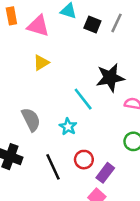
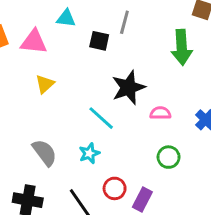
black square: (92, 24) -> (99, 41), moved
cyan star: (68, 127) -> (89, 153), turned 30

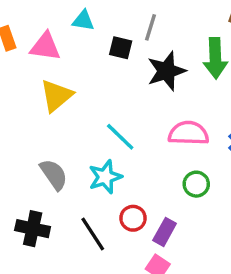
yellow triangle: (45, 84) -> (56, 96), size x1.5
black star: (128, 87) -> (166, 71), moved
pink semicircle: (160, 113) -> (188, 133), size x1.6
cyan star: (89, 153) -> (105, 177), size x1.4

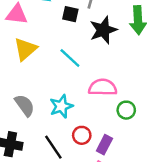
pink semicircle: (188, 133) -> (103, 87), moved
cyan line: (120, 137) -> (70, 58), moved

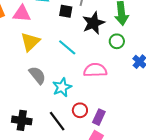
gray semicircle: (25, 105) -> (37, 75), moved
green circle: (126, 110) -> (117, 41), moved

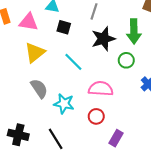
black square: (66, 11) -> (64, 27), moved
cyan star: (62, 87) -> (64, 104), turned 30
red circle: (80, 110) -> (96, 116), moved
purple rectangle: (99, 117) -> (116, 138), moved

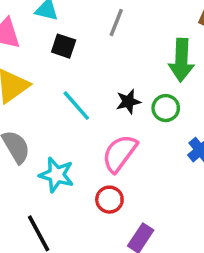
black star: (103, 39) -> (128, 102), moved, size x0.6
pink semicircle: (101, 89) -> (120, 153), turned -60

